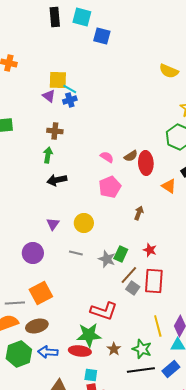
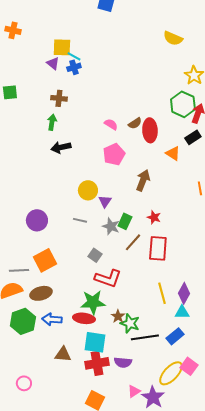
brown arrow: (139, 213) -> (143, 180), size x1.5
purple triangle: (53, 224) -> (105, 201), moved
gray square: (133, 288) -> (95, 255), moved
green star: (142, 349) -> (130, 323), moved
cyan square: (91, 375) -> (95, 342), size x1.6

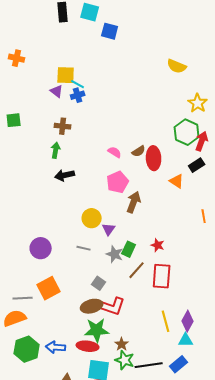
brown arrow: (143, 180) -> (134, 202), moved
brown ellipse: (41, 293) -> (92, 306), moved
green star: (130, 323) -> (125, 360), moved

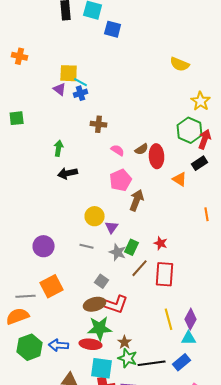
brown cross: (63, 126) -> (99, 124), moved

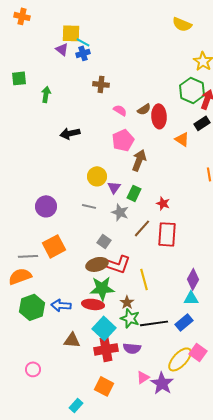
green arrow: (59, 148) -> (46, 94), moved
green rectangle: (132, 247) -> (134, 193), moved
yellow line: (169, 319) -> (144, 279), moved
cyan square: (102, 368) -> (104, 328), turned 35

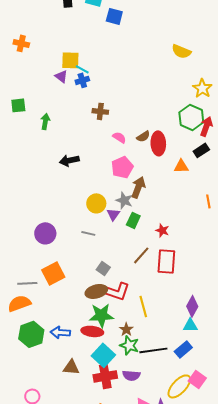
orange triangle: (182, 139) -> (181, 166), turned -35
gray star: (120, 212) -> (124, 200), moved

